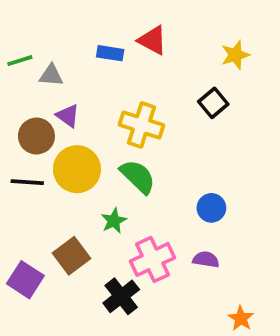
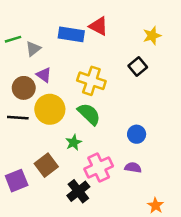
blue rectangle: (110, 53) -> (71, 34), size x1.5
gray triangle: (51, 75) -> (33, 49), turned -42
purple square: (25, 280) -> (17, 181), turned 35

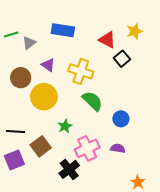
red triangle: (99, 26) -> (107, 40), moved
purple triangle: (44, 75) -> (48, 65), moved
green semicircle: (89, 114) -> (92, 101), moved
black line: (18, 118) -> (15, 131), moved

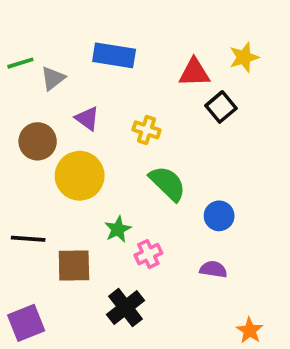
red triangle: (107, 40) -> (194, 73), turned -30
yellow cross: (81, 71) -> (146, 130), size x0.6
brown square: (41, 146) -> (74, 266), turned 36
pink cross: (87, 148) -> (148, 254), moved, size x0.6
purple square: (14, 160) -> (26, 323), moved

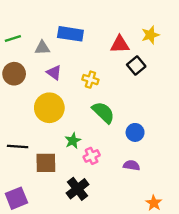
gray triangle: (53, 78) -> (42, 48), moved, turned 35
brown circle: (38, 141) -> (14, 74), moved

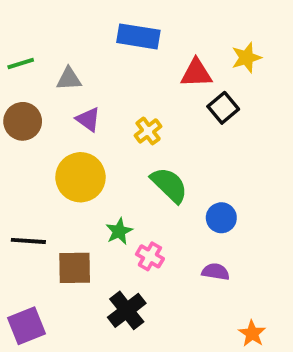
blue rectangle: (70, 34) -> (138, 36), moved
yellow cross: (90, 80) -> (148, 131), turned 35
pink cross: (92, 156) -> (150, 256), turned -35

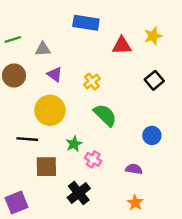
black square: (223, 108) -> (154, 80), moved
blue circle: (221, 218) -> (152, 135), moved
black line: (28, 241) -> (27, 139), moved
orange star: (252, 333) -> (135, 203), moved

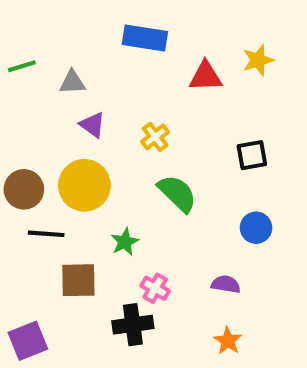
brown circle: (14, 76) -> (24, 189), moved
black square: (154, 80) -> (252, 155), moved, turned 30
pink cross: (93, 159) -> (155, 288), moved
black cross: (79, 193) -> (133, 325), turned 30

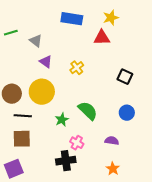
yellow star: (258, 60) -> (111, 18), moved
gray triangle: (72, 82) -> (36, 41), turned 40
black square: (252, 155) -> (125, 77), turned 35
green semicircle: (177, 193) -> (88, 111), moved
brown square: (78, 280) -> (22, 139), moved

